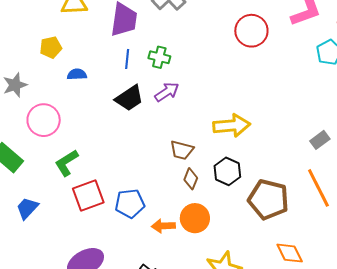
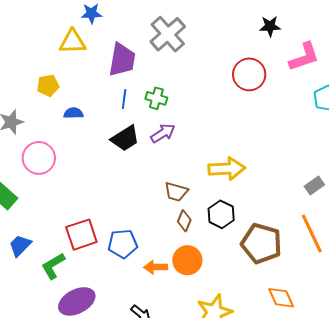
green L-shape: (67, 163) -> (53, 266), moved

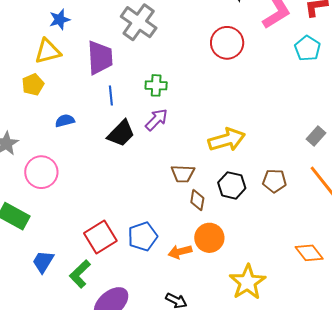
yellow pentagon: (48, 86) -> (33, 85), moved
green cross: (156, 98) -> (156, 85), moved
brown pentagon: (261, 243) -> (274, 181), moved, size x0.6

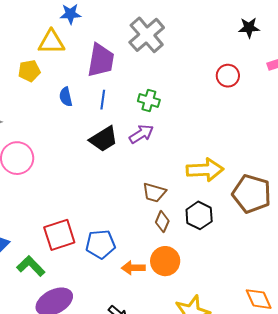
red circle: (227, 43) -> (228, 76), size x0.7
blue semicircle: (65, 121) -> (66, 97), moved, turned -102
brown pentagon: (274, 181) -> (252, 194), moved, size x1.6
green L-shape: (80, 274) -> (31, 266), turned 76

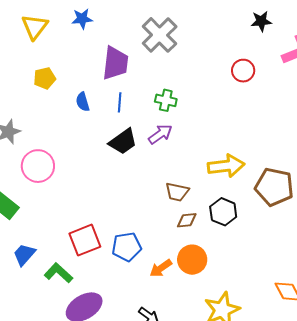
yellow triangle: (51, 42) -> (35, 27), moved, turned -48
brown diamond: (162, 222) -> (187, 220), turned 65
orange arrow: (133, 268) -> (161, 268), turned -30

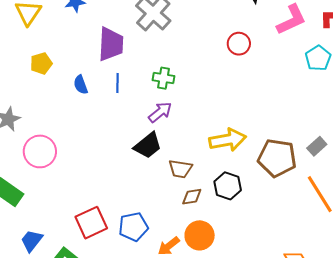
black trapezoid: (123, 142) -> (148, 145), moved

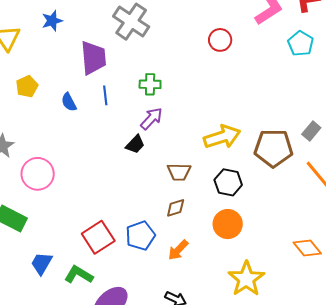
black trapezoid: (148, 145) -> (135, 144), moved, size x0.7
brown diamond: (192, 197) -> (176, 208), moved
orange circle: (200, 235) -> (228, 224), moved

